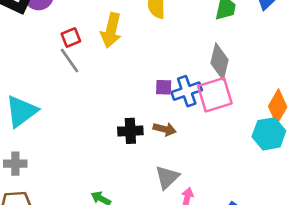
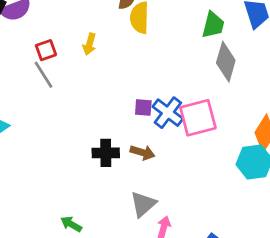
yellow arrow: (111, 30) -> (89, 44), size x0.6
gray diamond: (219, 61) -> (226, 62), moved
blue cross: (187, 91) -> (168, 113), turned -36

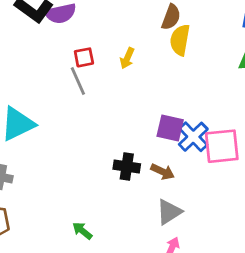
purple square: (143, 108) -> (170, 128), size x1.5
gray triangle: (143, 204) -> (169, 212), moved

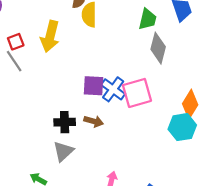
yellow arrow: (127, 58) -> (50, 36), size x1.8
gray triangle: (169, 212) -> (63, 151), moved

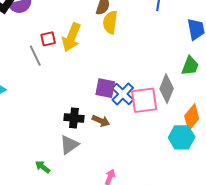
green trapezoid: (148, 19) -> (190, 66), moved
red square: (16, 42) -> (48, 39), moved
gray diamond: (158, 48) -> (167, 89), moved

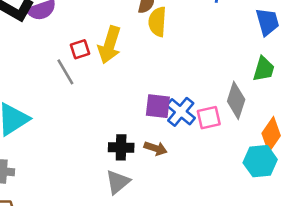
pink square: (144, 100) -> (209, 118), size x0.7

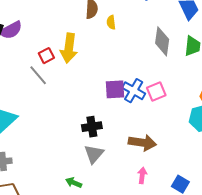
yellow semicircle: (157, 22) -> (111, 22), moved, size x0.6
gray diamond: (236, 100) -> (162, 41), moved
brown arrow: (156, 148) -> (142, 143), moved, size x1.5

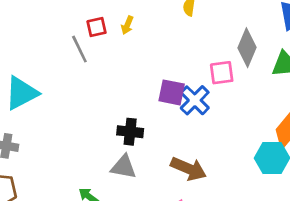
yellow arrow: (69, 48) -> (127, 25), size x0.5
pink square: (156, 91) -> (222, 73), moved
gray triangle: (94, 154) -> (124, 167), turned 45

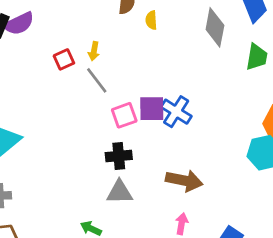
gray diamond: (247, 48) -> (215, 27), moved
gray line: (79, 49) -> (97, 80), moved
pink square: (222, 73) -> (124, 115), moved

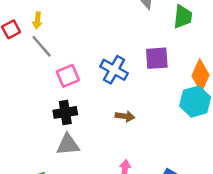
purple square: (152, 109) -> (157, 58), moved
brown arrow: (184, 181) -> (125, 116), moved, size x0.6

